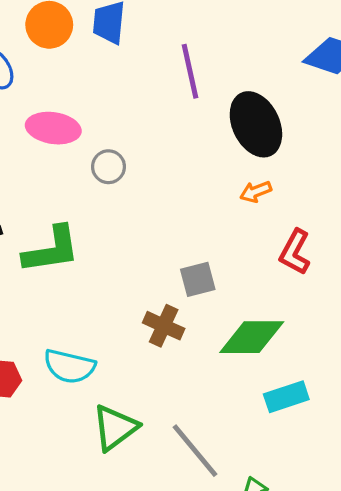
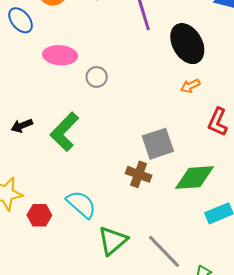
green L-shape: (51, 250) -> (64, 132), turned 147
gray square: (198, 279) -> (158, 144), size x1.4
cyan semicircle: (69, 366) -> (81, 204), turned -148

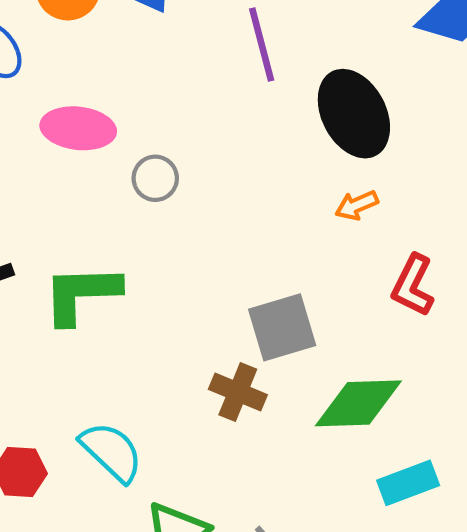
green L-shape: (64, 132) -> (81, 294), turned 42

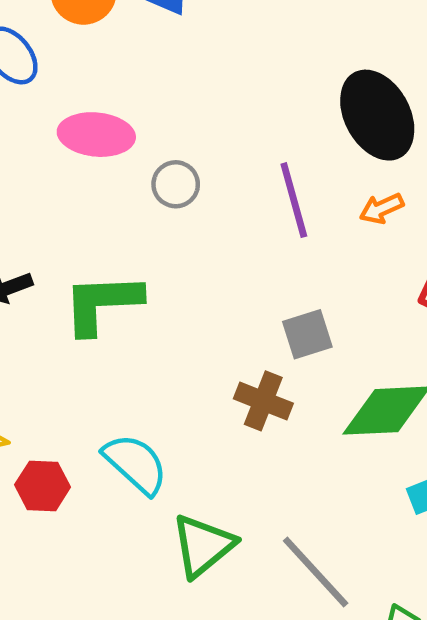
purple line: (262, 44) -> (294, 200), moved
gray square: (282, 327) -> (307, 334), size x0.7

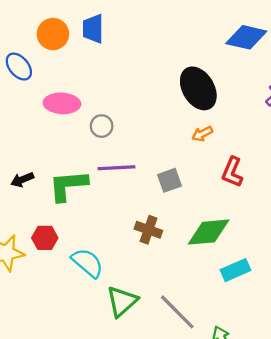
purple line: (294, 200) -> (116, 168), moved, turned -75
gray square: (307, 334) -> (169, 180), moved
red hexagon: (43, 486) -> (45, 238), moved

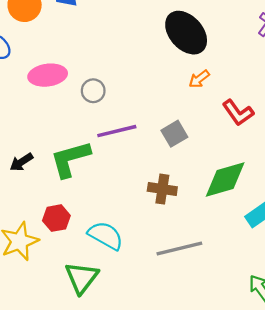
red L-shape: (232, 172) -> (238, 113), turned -48
green triangle: (122, 301) -> (81, 278), moved
gray line: (177, 312) -> (179, 249), moved, turned -48

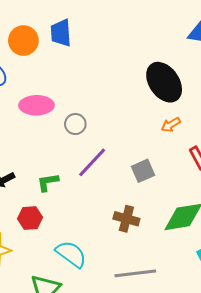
purple line: (117, 131) -> (92, 162), turned -40
green L-shape: (70, 159) -> (48, 182), size x0.6
red hexagon: (56, 218) -> (30, 218), moved

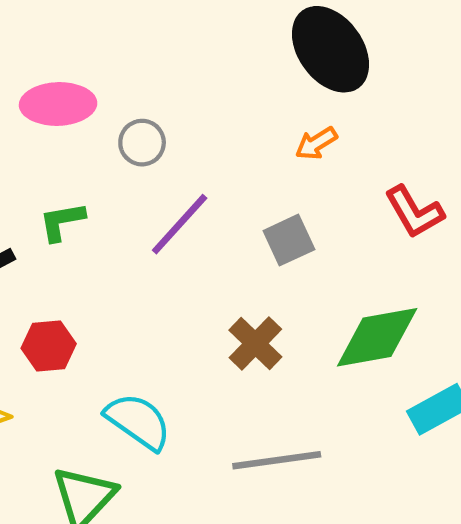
orange arrow: (171, 125) -> (316, 143), moved
green L-shape: (48, 182) -> (62, 221), moved
brown cross: (126, 219) -> (255, 343), turned 30

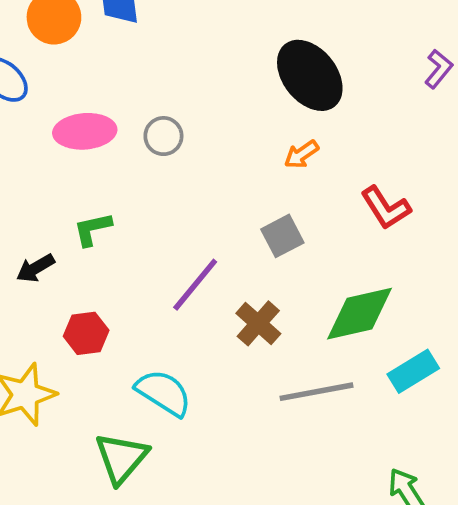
gray circle: (142, 143) -> (163, 136), moved
purple line: (180, 224) -> (195, 285), moved
gray line: (277, 460) -> (316, 392), moved

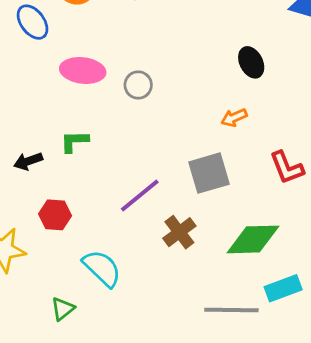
black ellipse: (310, 75) -> (251, 62), size x0.6
gray square: (282, 236) -> (209, 173), size x1.4
gray line: (316, 392) -> (231, 310), moved
green triangle: (121, 458) -> (63, 309), size x0.6

